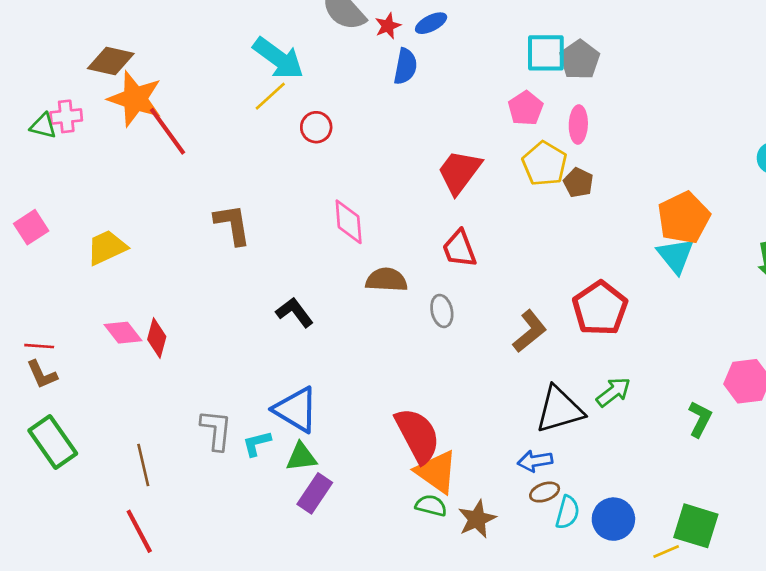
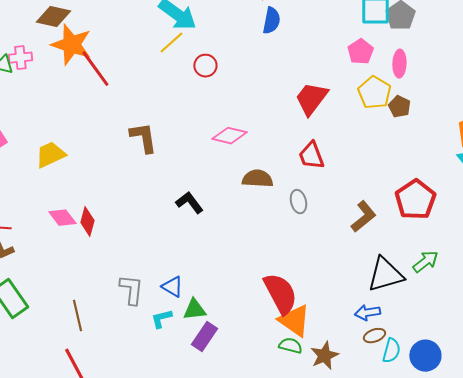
pink diamond: (349, 222) -> (229, 136), turned -72
blue triangle: (296, 410) -> (172, 287), moved, size x0.6
cyan L-shape: (257, 443) -> (161, 319), moved

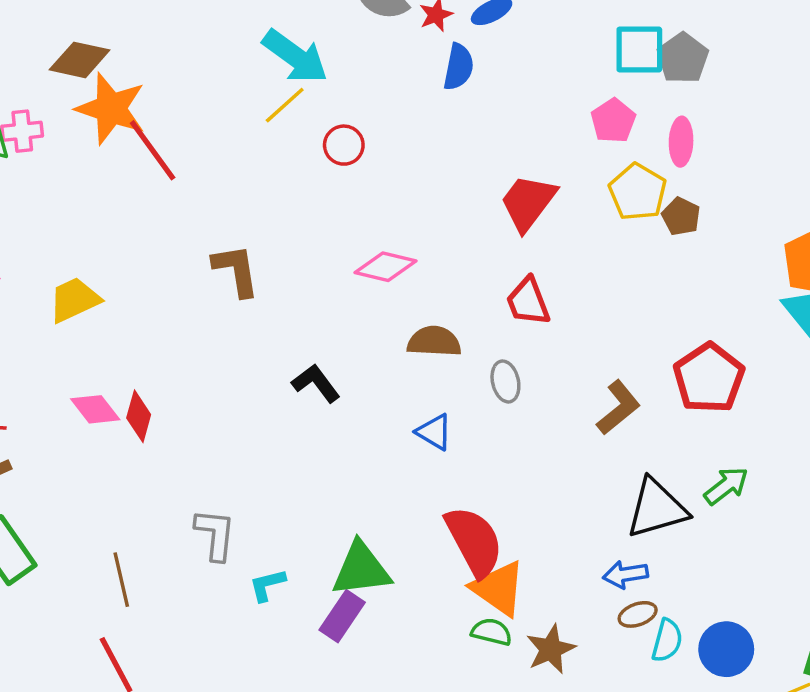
blue triangle: (172, 287) -> (434, 432), moved
green triangle: (194, 310) -> (361, 569), moved, size x1.5

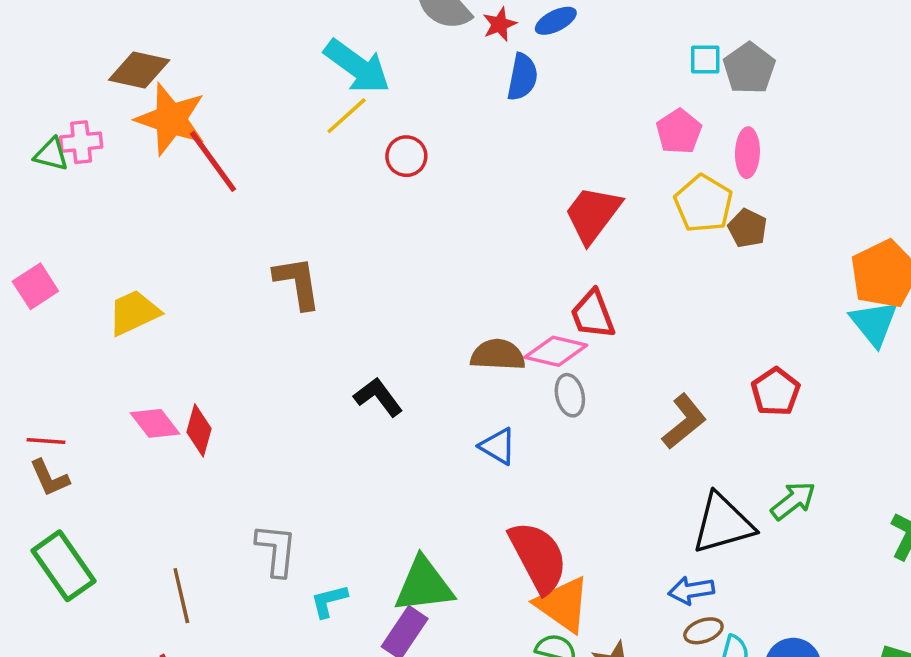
cyan square: (639, 49) -> (705, 59), size x0.6
pink diamond: (386, 267) -> (556, 351), moved
red pentagon: (709, 378) -> (776, 392), size x0.7

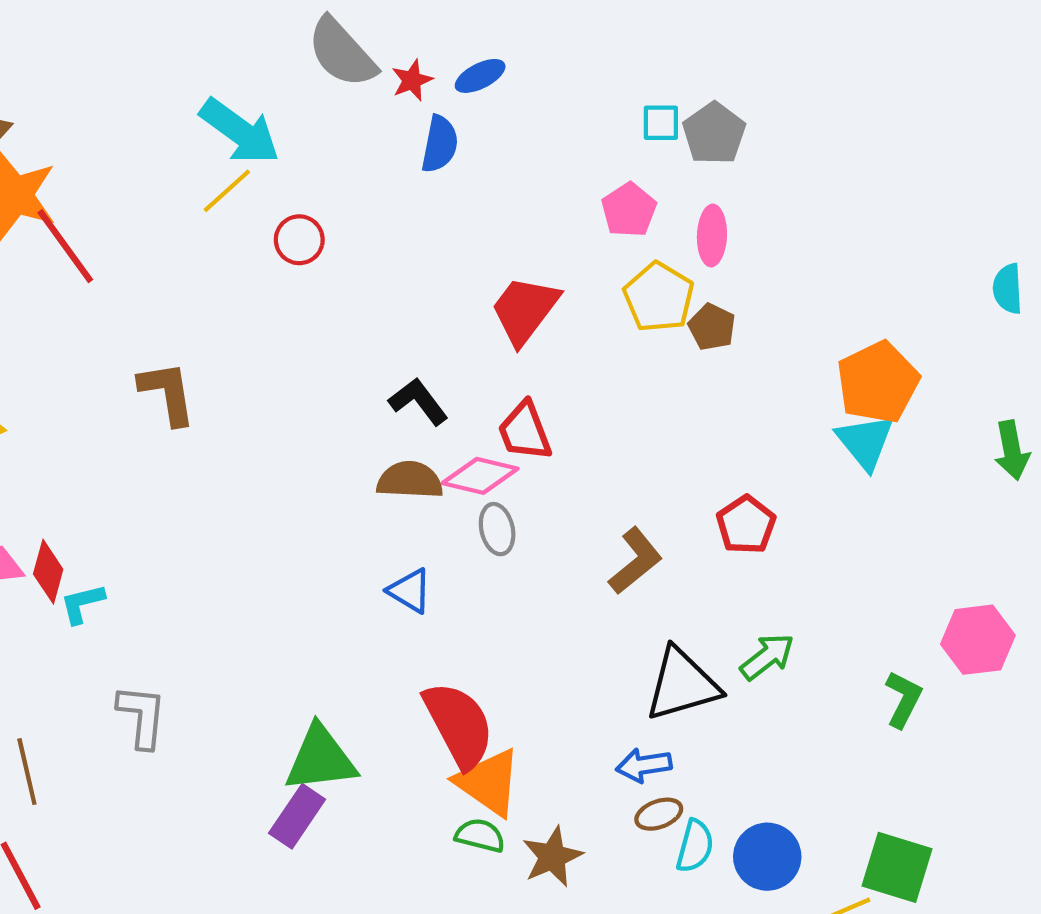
black L-shape: (378, 397) -> (418, 401), moved
cyan L-shape: (329, 601) -> (82, 604), moved

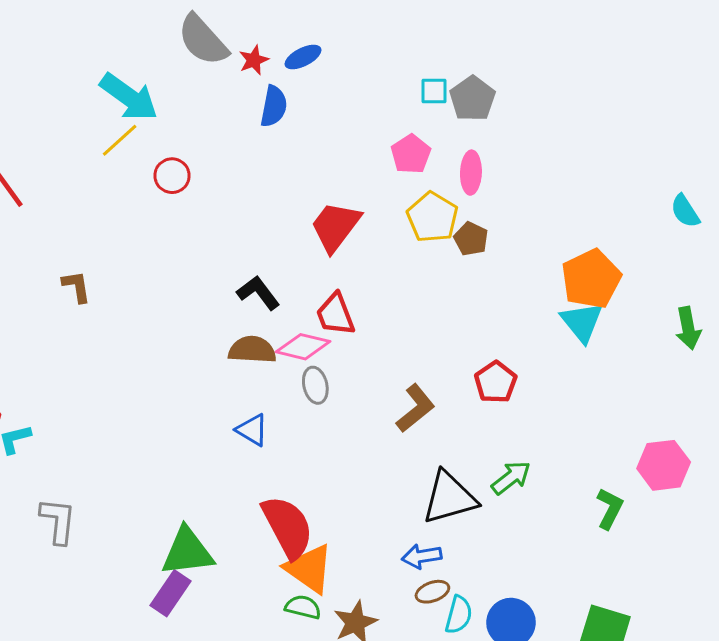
cyan semicircle: (1008, 289) -> (685, 211), turned -30
brown L-shape: (167, 393) -> (76, 287), size x0.7

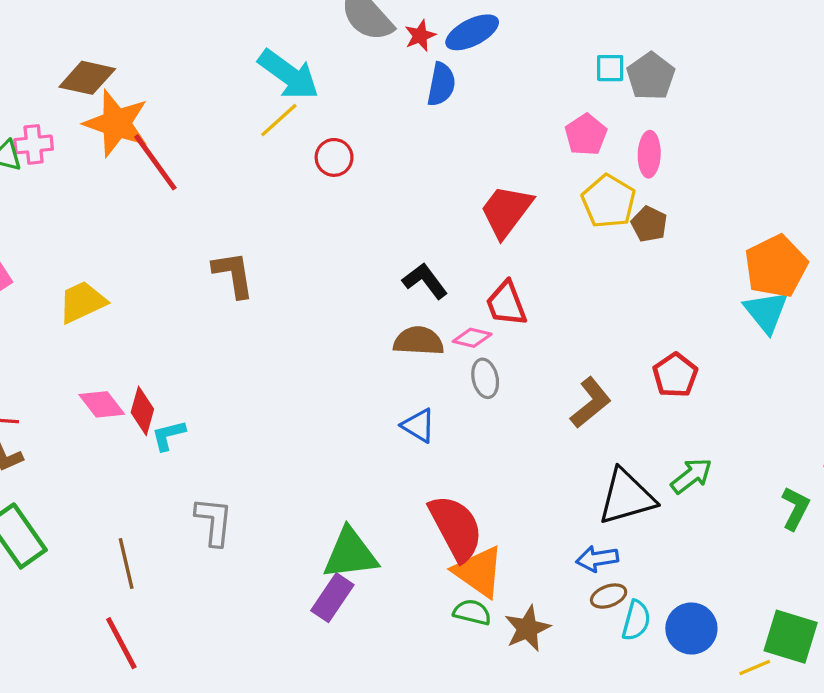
blue ellipse: (303, 57) -> (472, 32), size x1.4
brown L-shape: (76, 287) -> (233, 274), size x1.4
pink diamond: (303, 347) -> (472, 338), size x0.7

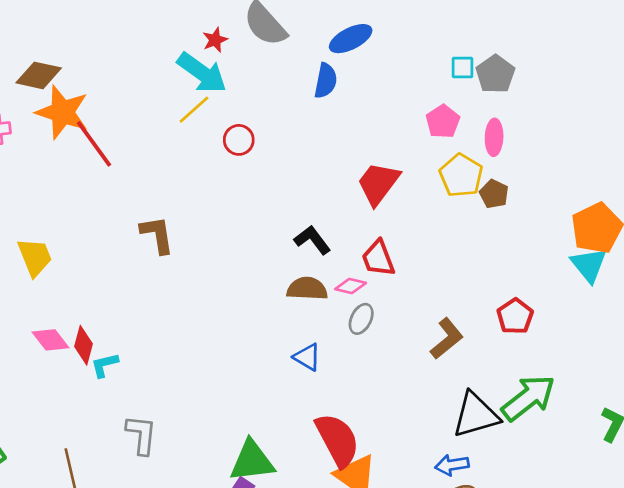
red star: (420, 36) -> (215, 40), moved
yellow trapezoid: (82, 302) -> (35, 257), turned 93
gray ellipse: (485, 378) -> (361, 319), turned 40
green arrow: (691, 476) -> (528, 398), size x1.6

